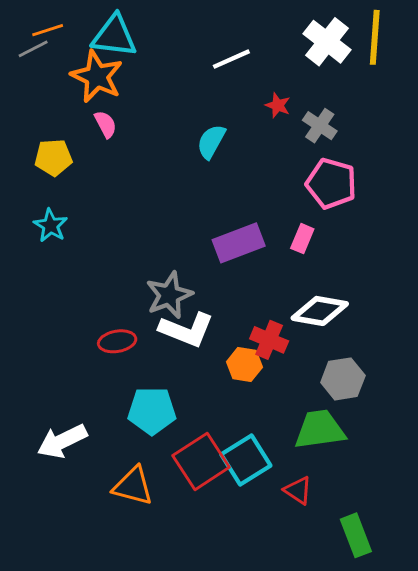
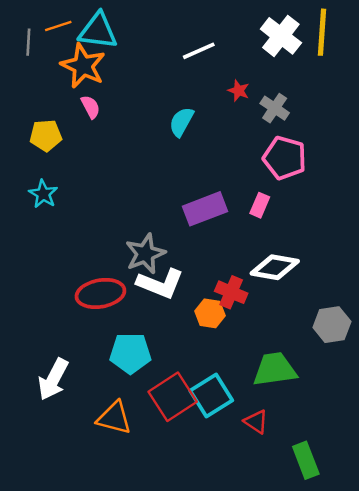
orange line: (48, 30) -> (58, 26), moved
gray line: (33, 49) -> (28, 42), turned -60
red ellipse: (117, 341) -> (100, 293), size x1.5
gray hexagon: (343, 379) -> (332, 325), moved
white arrow: (62, 441) -> (53, 379), turned -36

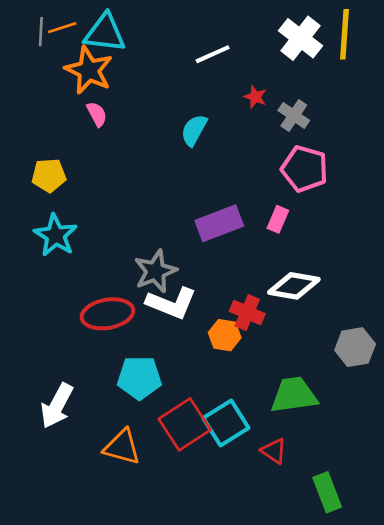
gray line: (28, 42) -> (41, 32), moved
yellow pentagon: (46, 135) -> (49, 175), moved
cyan star: (43, 194) -> (56, 235), moved, size x1.4

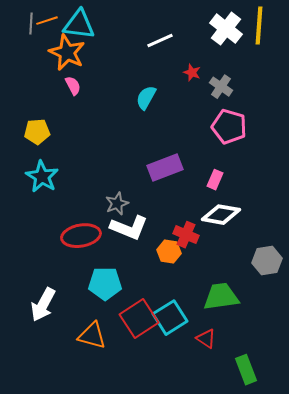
pink rectangle: (278, 219) -> (215, 180), moved
gray star: (155, 271) -> (117, 204), size x0.7

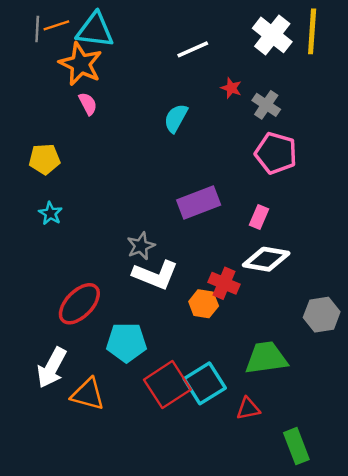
cyan star: (42, 177) -> (50, 213), size x0.6
red ellipse: (81, 236) -> (79, 304), moved, turned -36
orange triangle: (92, 336) -> (88, 394), moved
red triangle: (206, 339) -> (248, 409), turned -45

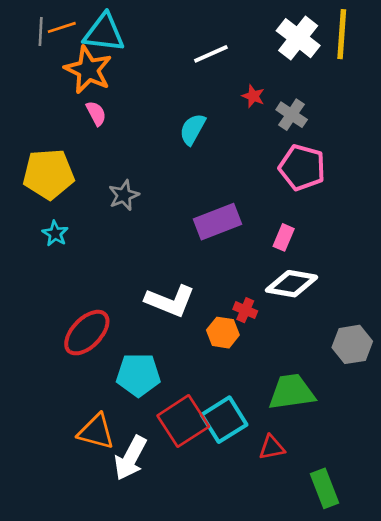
yellow pentagon: (44, 159) -> (49, 174), size x1.5
gray star: (141, 246) -> (124, 195), moved
red cross: (224, 283) -> (245, 310), size x0.7
white arrow: (52, 368) -> (130, 458), moved

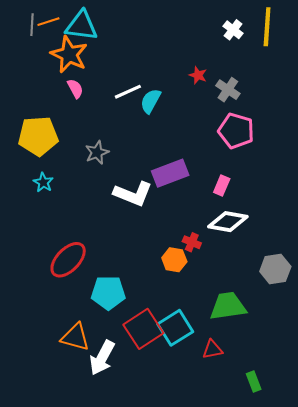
white cross: (298, 38) -> (233, 30), size x0.6
white line: (211, 54) -> (128, 92), moved
white L-shape: (170, 301) -> (133, 194), moved
green rectangle: (325, 488) -> (254, 381), size x0.7

